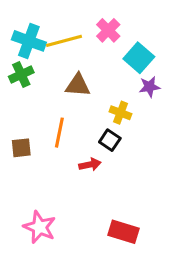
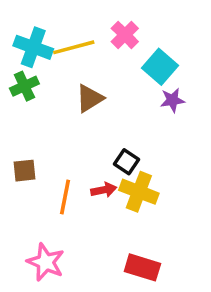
brown triangle: (78, 85) -> (90, 98), turned -36
yellow cross: (120, 113) -> (139, 192), moved, size x1.5
orange line: (59, 133) -> (65, 197), moved

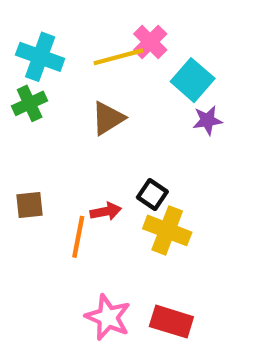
yellow line: (74, 47) -> (118, 57), moved
red arrow: (104, 190) -> (106, 211), moved
pink star: (46, 262) -> (108, 317), moved

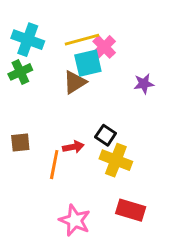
pink cross: (150, 42) -> (104, 47), moved
cyan square: (193, 80) -> (88, 63), moved, turned 36
red rectangle: (171, 322) -> (131, 210), moved

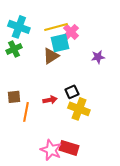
black square: (106, 135) -> (72, 92), turned 32
orange line: (54, 165) -> (26, 112), moved
red rectangle: (131, 210) -> (69, 148), moved

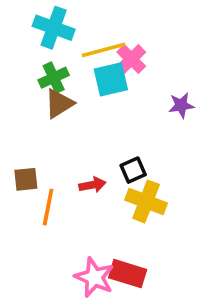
cyan cross: (19, 27) -> (54, 28), moved
green cross: (14, 49) -> (54, 78), moved
brown triangle: (51, 56) -> (59, 103), moved

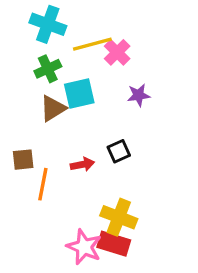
cyan square: (111, 79) -> (79, 94), moved
brown triangle: (59, 103) -> (53, 108), moved
purple star: (181, 105) -> (139, 95), moved
yellow cross: (146, 201) -> (119, 217), moved

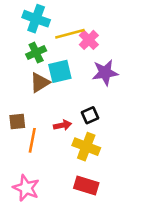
purple star: (139, 95) -> (105, 73), size x1.5
yellow cross: (119, 217) -> (86, 147), moved
pink star: (84, 247) -> (26, 188), moved

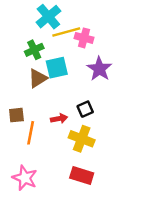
cyan cross: (36, 19) -> (48, 17), moved, turned 30
pink cross: (89, 40) -> (84, 38), turned -30
purple star: (105, 73) -> (99, 69), turned -30

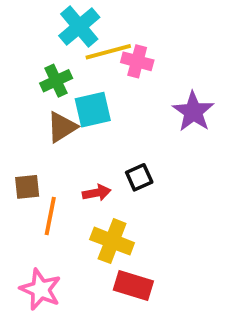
purple star: (99, 69) -> (193, 112), moved
yellow cross: (82, 139) -> (112, 241), moved

